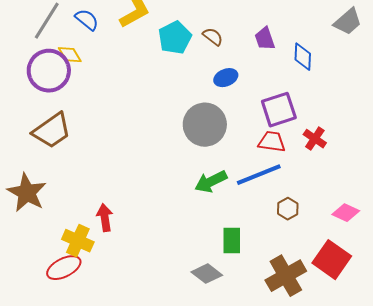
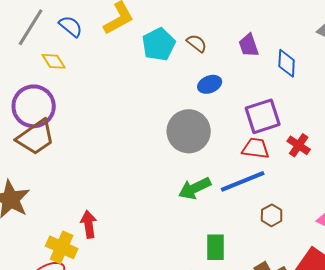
purple circle: (49, 71) -> (34, 106), moved

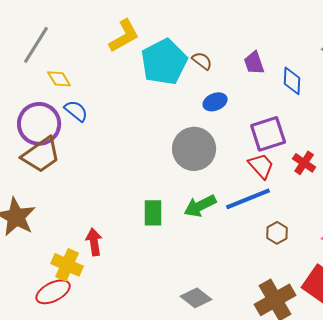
blue semicircle: (71, 26) -> (76, 111), moved
cyan pentagon: (159, 44) -> (164, 62), size x1.4
red trapezoid: (256, 148) -> (261, 166), turned 40
green rectangle: (216, 247) -> (153, 213), moved

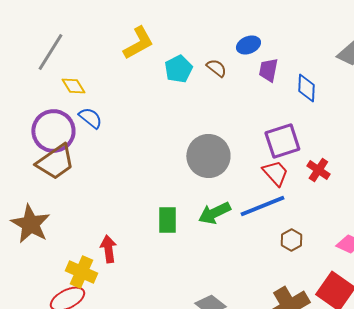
cyan pentagon: (164, 62) -> (178, 69), size x0.6
purple trapezoid: (254, 63) -> (268, 70), turned 30
blue ellipse: (215, 102) -> (248, 45), moved

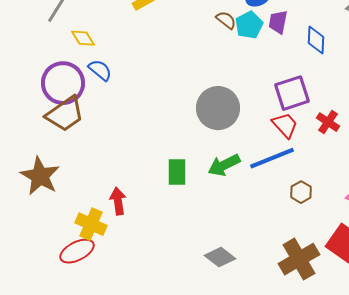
cyan pentagon: (178, 69) -> (249, 25), moved

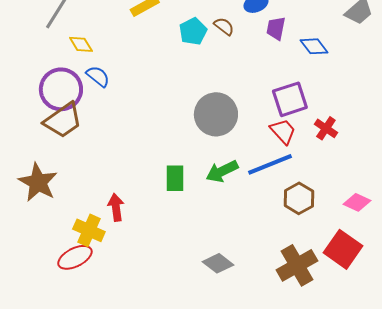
cyan pentagon: (249, 25) -> (193, 31), moved
blue diamond: (316, 40) -> (314, 46), turned -40
brown hexagon: (301, 192) -> (299, 198), size x1.4

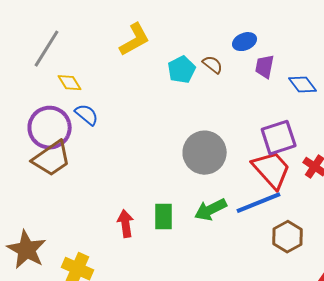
red trapezoid: (283, 131) -> (272, 170), size x1.5
brown star: (38, 182) -> (27, 250), moved
red arrow: (116, 207) -> (126, 224), moved

